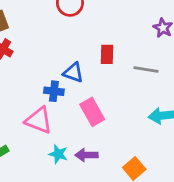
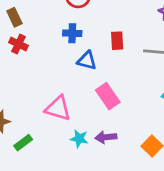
blue cross: (54, 91) -> (72, 33), moved

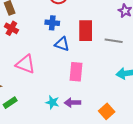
red rectangle: (117, 41) -> (86, 31), size x1.5
pink rectangle: (108, 96) -> (76, 72), turned 36
pink triangle: (58, 108) -> (25, 64), moved

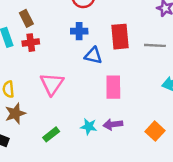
red cross: (11, 28) -> (31, 43), turned -32
pink triangle: (25, 64) -> (52, 84), turned 50
green rectangle: (10, 103) -> (51, 134), moved

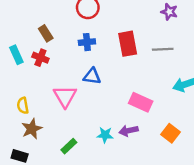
brown rectangle: (26, 18) -> (46, 33), moved
red cross: (31, 43) -> (40, 58), turned 35
blue triangle: (93, 55) -> (92, 76), moved
pink rectangle: (113, 87) -> (141, 102), moved, turned -60

